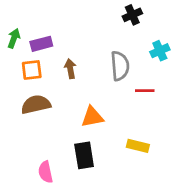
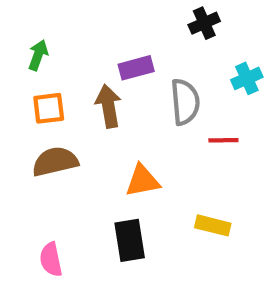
green arrow: (14, 38) -> (38, 55), moved
purple rectangle: (41, 44) -> (136, 68), moved
brown arrow: (70, 69) -> (108, 106), size x1.4
pink semicircle: (45, 172) -> (51, 260), moved

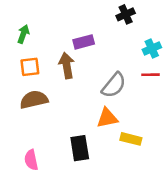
gray semicircle: (185, 102) -> (114, 85), moved, turned 44
red line: (223, 140) -> (150, 75), moved
orange triangle: (142, 181) -> (107, 118), moved

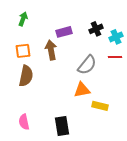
black cross: (126, 14) -> (96, 29), moved
green arrow: (23, 34) -> (23, 19), moved
brown semicircle: (34, 100) -> (26, 76), turned 115
black rectangle: (80, 148) -> (62, 126), moved

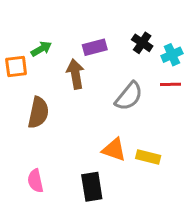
green arrow: (23, 19) -> (41, 49), moved, turned 40
black cross: (96, 29) -> (142, 43), turned -32
orange square: (23, 51) -> (16, 67), moved
orange triangle: (82, 90) -> (114, 150), moved, turned 30

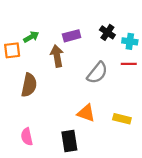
cyan cross: (172, 55) -> (130, 41), turned 32
yellow rectangle: (148, 157) -> (122, 119), moved

